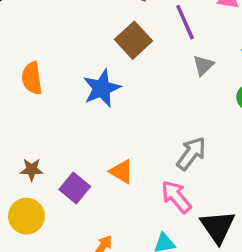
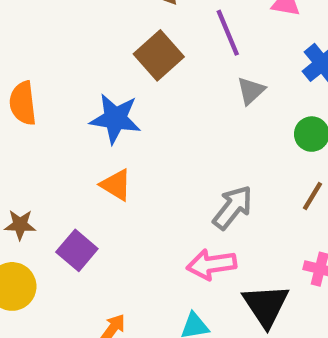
blue star: (102, 88) -> (115, 119), turned 30
orange triangle: (121, 172) -> (116, 185), moved
pink arrow: (176, 197) -> (211, 264), turned -60

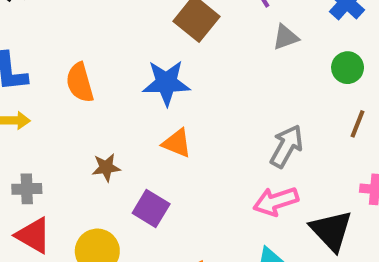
gray triangle: (251, 91) -> (286, 37), turned 32
brown star: (20, 225) -> (106, 167), moved

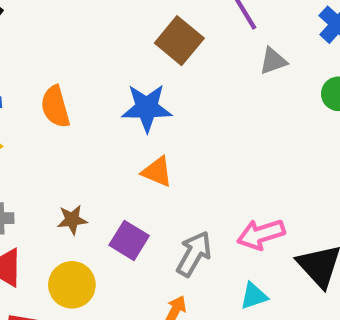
gray arrow: (286, 146) -> (194, 254), moved
brown star: (106, 167) -> (72, 220), moved

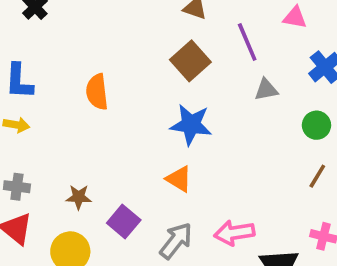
orange semicircle: (55, 107) -> (97, 92), moved
blue star: (147, 108) -> (191, 125), moved
orange triangle: (157, 172) -> (179, 179), moved

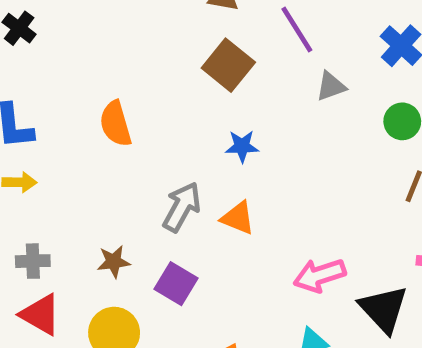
blue star: (191, 125) -> (242, 146), size x0.6
gray arrow: (176, 241) -> (182, 207), moved

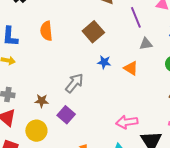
brown square: (228, 65) -> (93, 32), moved
orange semicircle: (116, 124) -> (46, 31), moved
orange triangle: (238, 218) -> (131, 68), moved

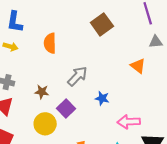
orange semicircle: (46, 31) -> (50, 43), moved
blue star: (104, 62) -> (102, 98), moved
yellow circle: (36, 131) -> (45, 124), moved

